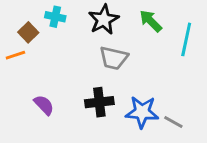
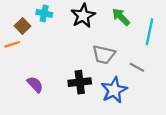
gray trapezoid: (114, 58) -> (104, 55), moved
blue star: (142, 112) -> (114, 90), turned -30
gray line: (173, 122) -> (137, 67), moved

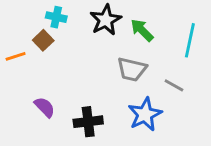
green arrow: (121, 17) -> (142, 30), moved
brown square: (22, 26) -> (43, 40), moved
black cross: (80, 82) -> (88, 122), moved

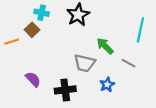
green arrow: (142, 30) -> (105, 46), moved
gray trapezoid: (132, 69) -> (85, 63), moved
blue star: (145, 114) -> (107, 85), size x0.6

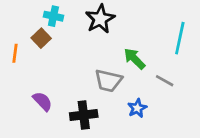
orange line: (12, 42) -> (15, 53), turned -64

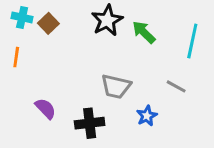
cyan cross: (53, 16) -> (22, 17), moved
brown square: (41, 38) -> (48, 23), moved
green arrow: (134, 59) -> (144, 32), moved

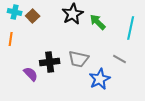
blue star: (147, 116) -> (100, 79), size x1.5
black cross: (90, 123) -> (50, 62), moved

